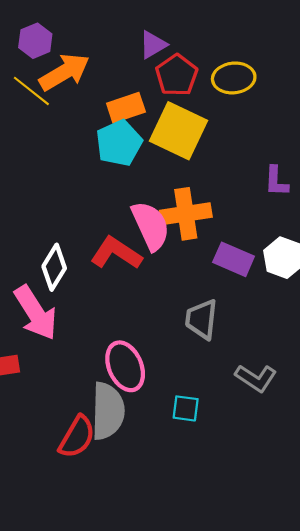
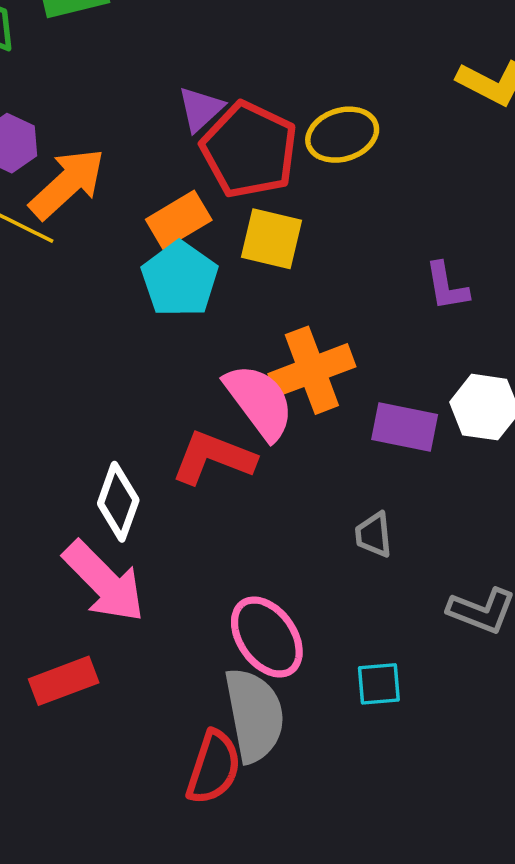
red pentagon: (177, 75) -> (249, 150), size x1.4
yellow square: (179, 131) -> (271, 239), size x0.7
gray trapezoid: (201, 319) -> (374, 535), size x0.7

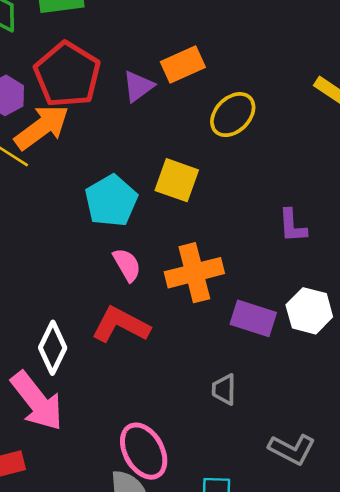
yellow ellipse: (342, 135) -> (233, 115), turned -33
red pentagon: (249, 150) -> (67, 75), moved
orange rectangle: (179, 220) -> (183, 64), moved
pink semicircle: (259, 401) -> (127, 265), moved, size x0.6

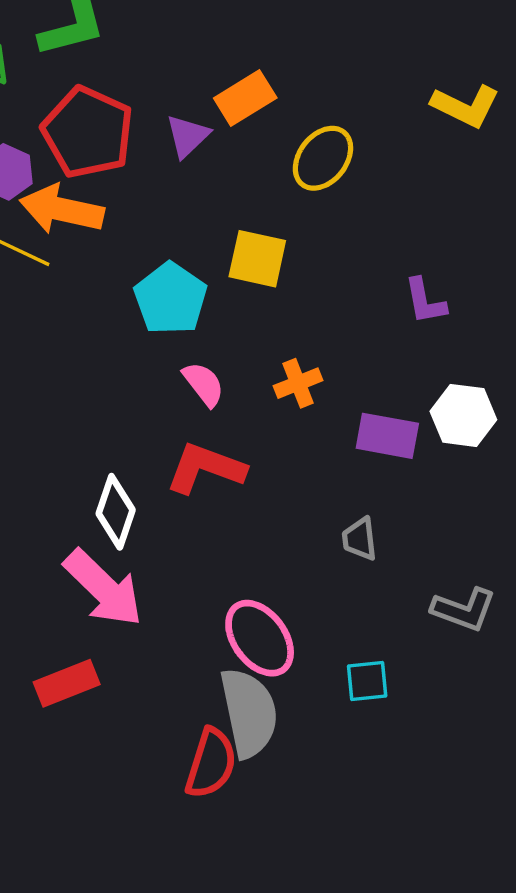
orange arrow: (42, 127) -> (62, 209), turned -124
orange cross: (194, 273) -> (298, 383), size x0.6

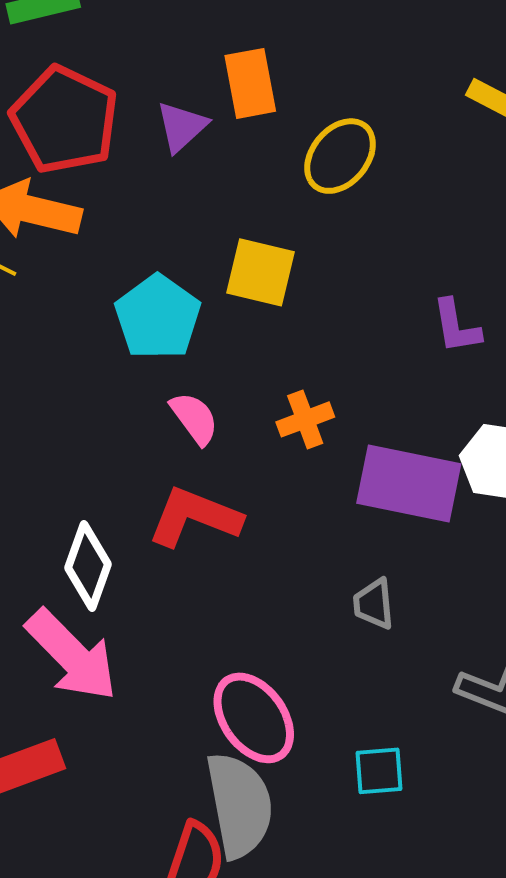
orange rectangle: (245, 98) -> (250, 83), turned -70
purple rectangle: (387, 436) -> (409, 483), size x1.4

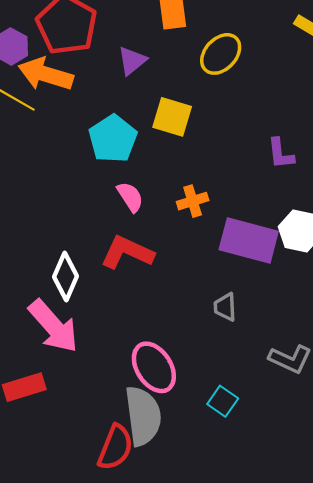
purple triangle: (182, 127) -> (132, 61), moved
cyan square: (379, 771) -> (223, 401), turned 36

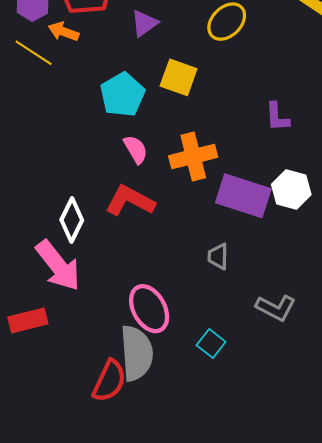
orange arrow: (46, 74) -> (63, 32), size x0.6
orange cross: (193, 201) -> (193, 156), size x1.6

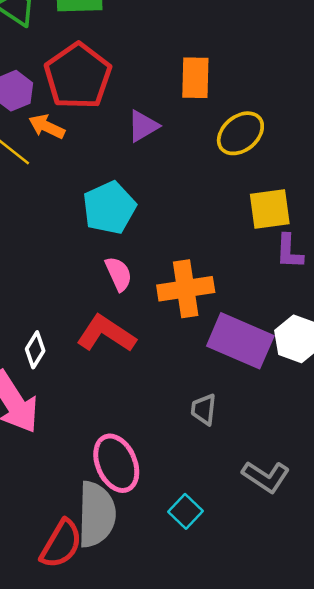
yellow square: (179, 77) -> (270, 209), moved, turned -33
white diamond: (72, 220) -> (35, 350), size x0.7

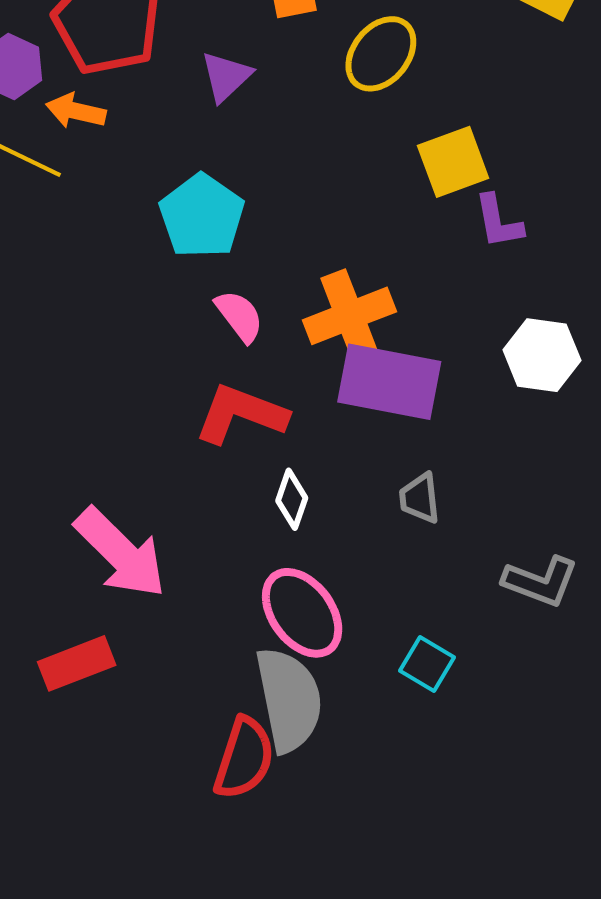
purple rectangle: (240, 341) -> (389, 382), moved
white diamond: (35, 350) -> (292, 499), moved

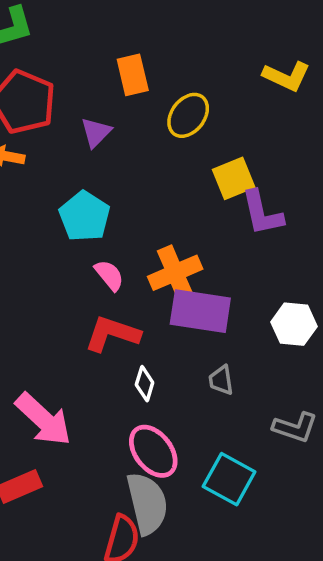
purple L-shape: (498, 221) -> (262, 213), size x1.4
white hexagon: (542, 355) -> (294, 324), moved
cyan square: (427, 664) -> (229, 479), size x1.6

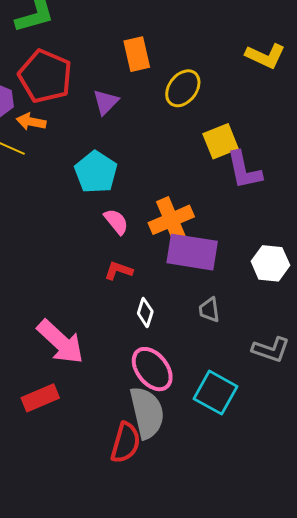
red L-shape: (112, 334) -> (118, 271), size x0.6

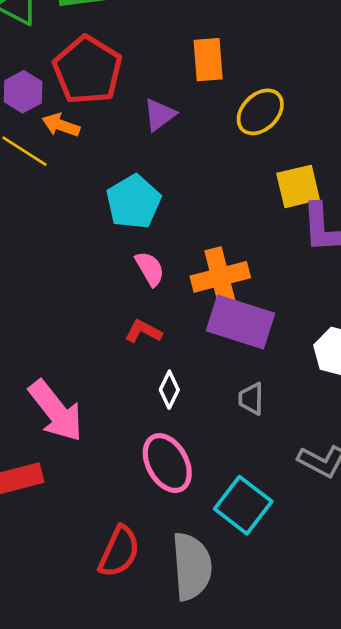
gray semicircle: (147, 413) -> (192, 566), moved

